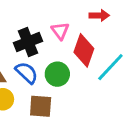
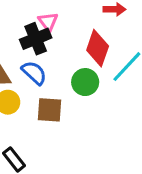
pink triangle: (60, 31) -> (48, 22), moved
green circle: (57, 74) -> (85, 82), moved

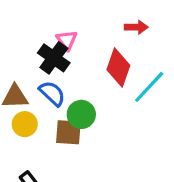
black cross: (36, 39) -> (54, 58), turned -32
green circle: (85, 82) -> (81, 114), moved

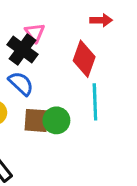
cyan line: (149, 87) -> (95, 102), moved, turned -45
green circle: (81, 114) -> (56, 120), moved

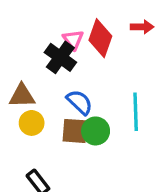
red diamond: (84, 59) -> (100, 38), moved
blue semicircle: (21, 83) -> (80, 102), moved

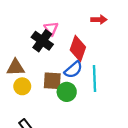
red diamond: (100, 38) -> (78, 49), moved
blue semicircle: (80, 102) -> (73, 70), moved, turned 96
brown square: (75, 131) -> (52, 81), moved

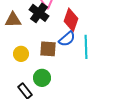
brown triangle: (16, 67) -> (13, 20), moved
green circle: (67, 92) -> (42, 78), moved

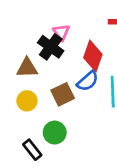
brown triangle: (13, 20) -> (27, 68), moved
brown square: (48, 49) -> (63, 94), turned -30

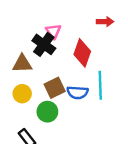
blue semicircle: (88, 81) -> (77, 92), moved, turned 45
green circle: (55, 133) -> (47, 112), moved

